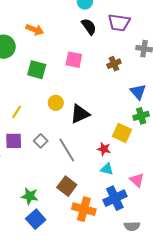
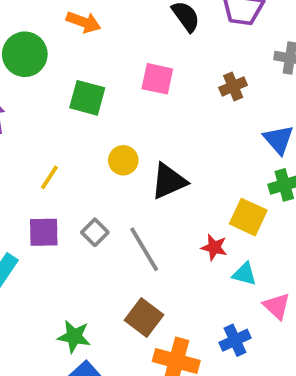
cyan triangle: (107, 169) -> (244, 274), moved
blue cross: (115, 198) -> (235, 340), size x0.7

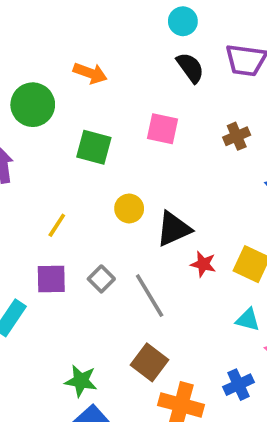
red star: (214, 247) -> (203, 264), moved

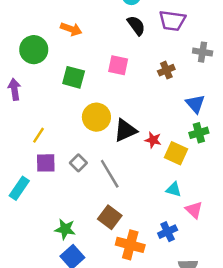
yellow circle: (129, 208) -> (96, 117), size x1.5
yellow line: (57, 225) -> (39, 135), moved
red star: (203, 264) -> (153, 140), moved

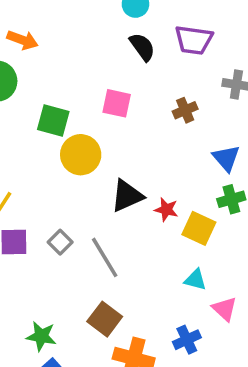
orange arrow: (71, 29) -> (22, 40), moved
yellow circle: (96, 117) -> (81, 155), moved

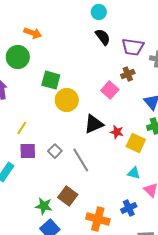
purple trapezoid: (194, 40) -> (133, 47), moved
pink square: (117, 103) -> (110, 90), moved, turned 30
brown square: (105, 319) -> (68, 196), moved

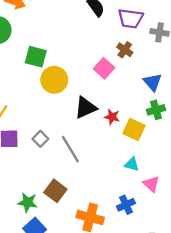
brown cross: (128, 74) -> (125, 50), turned -32

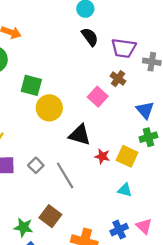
black triangle: (85, 108) -> (80, 135), turned 40
red star: (112, 117) -> (102, 156), moved
pink triangle: (151, 184) -> (144, 226), moved

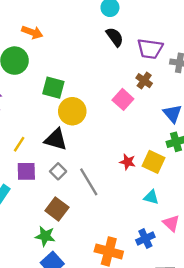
black triangle: (80, 135) -> (56, 140), moved
brown square: (50, 216) -> (57, 209), moved
pink triangle: (144, 226) -> (171, 223), moved

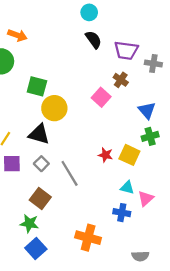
pink triangle: (171, 223) -> (146, 198), moved, turned 35
blue cross: (145, 238) -> (122, 213), moved, turned 35

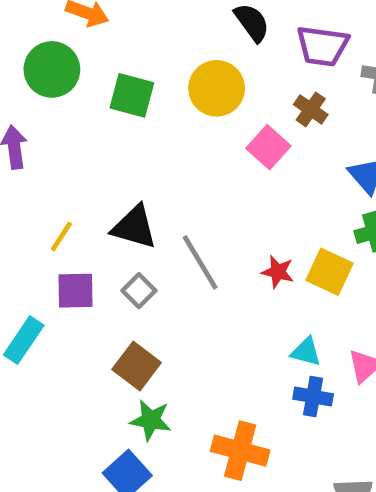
green square: (37, 86) -> (132, 95), moved
yellow circle: (54, 108) -> (217, 88), moved
gray line: (70, 173) -> (200, 262), moved
cyan triangle: (127, 188) -> (306, 352), moved
green star: (29, 223) -> (151, 420), moved

